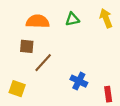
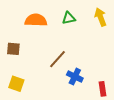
brown square: (27, 46) -> (13, 49), moved
brown line: (43, 63) -> (57, 59), moved

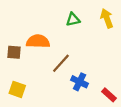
orange semicircle: (36, 20) -> (38, 41), moved
red rectangle: (103, 89) -> (109, 95), turned -40

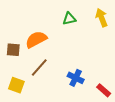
orange semicircle: (38, 41) -> (36, 39), turned -30
brown line: (61, 63) -> (39, 67), moved

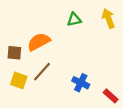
yellow square: (16, 85) -> (19, 80), moved

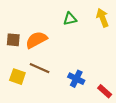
brown square: (14, 53) -> (13, 40), moved
brown line: (42, 72) -> (40, 68), turned 72

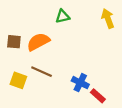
green triangle: (70, 19) -> (63, 16), moved
red rectangle: (105, 91) -> (98, 96), moved

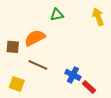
brown square: (14, 42) -> (13, 47), moved
yellow square: (18, 80) -> (17, 84), moved

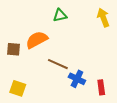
brown line: (38, 65) -> (58, 64), moved
red rectangle: (89, 87) -> (101, 87), moved, turned 40

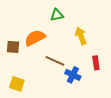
yellow arrow: (103, 18) -> (81, 36), moved
red rectangle: (101, 87) -> (96, 63), moved

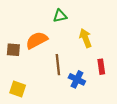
brown line: (55, 61) -> (58, 65), turned 60

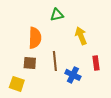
orange semicircle: (37, 40) -> (35, 38), turned 120
brown square: (13, 50) -> (30, 63), moved

